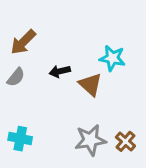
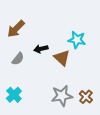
gray semicircle: (16, 77) -> (18, 59), moved
cyan cross: (20, 139) -> (14, 95), turned 35

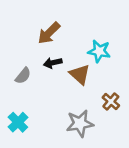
brown arrow: (16, 29) -> (49, 33), moved
brown cross: (86, 97) -> (111, 102), moved

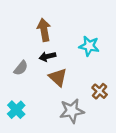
brown arrow: (49, 33) -> (44, 30), turned 125
brown triangle: (80, 74) -> (58, 77), moved

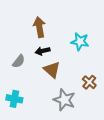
cyan cross: (16, 110) -> (14, 99), turned -35
gray star: (72, 111) -> (64, 100), turned 30

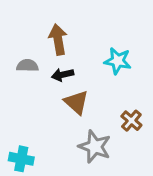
gray semicircle: (19, 61) -> (27, 66), moved, turned -128
cyan cross: (14, 99) -> (21, 159), moved

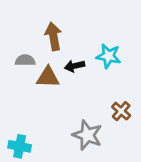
black arrow: (63, 75) -> (75, 66), moved
brown triangle: (76, 102) -> (48, 77), moved, turned -40

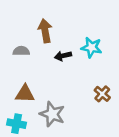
brown triangle: (48, 77) -> (25, 94), moved
gray star: (87, 135) -> (52, 114), moved

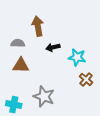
cyan star: (92, 47) -> (77, 57), moved
brown triangle: (25, 94) -> (21, 65), moved

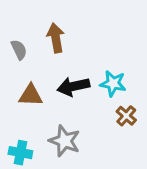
gray semicircle: (18, 43) -> (19, 50), moved, turned 64
black arrow: (53, 47) -> (73, 86), moved, size x1.5

